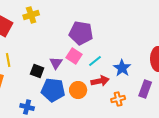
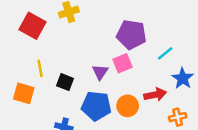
pink square: (74, 56) -> (123, 63), turned 35
cyan line: (95, 61) -> (165, 53), moved
black square: (37, 71) -> (65, 82), moved

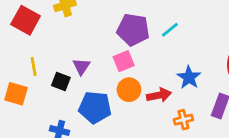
cyan line: (165, 53) -> (170, 30), moved
purple triangle: (100, 72) -> (81, 67), moved
orange circle: (128, 106) -> (129, 90), moved

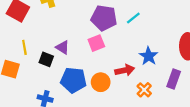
purple triangle: (81, 67) -> (63, 47), turned -32
orange circle: (129, 90) -> (101, 82), moved
orange cross: (183, 120) -> (144, 90), turned -32

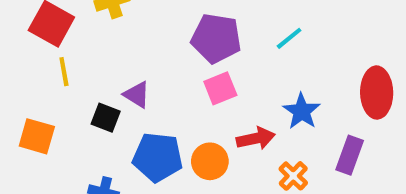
cyan line: (133, 18) -> (289, 38), moved
pink square: (96, 43) -> (220, 88), moved
yellow line: (24, 47) -> (64, 72), moved

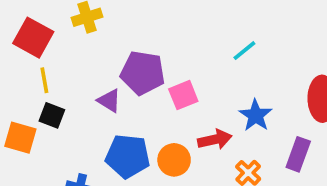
purple pentagon: (216, 38) -> (143, 73), moved
black square: (106, 118) -> (52, 115), moved

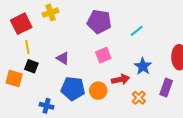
red square: (33, 38) -> (21, 24), turned 35
purple pentagon: (143, 73) -> (99, 22), moved

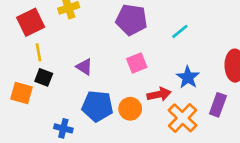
orange cross: (139, 98) -> (183, 118), size x1.6

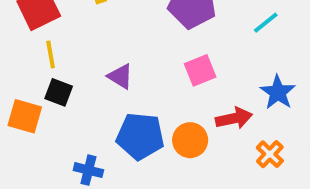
orange cross: (183, 118) -> (270, 154), size x0.6

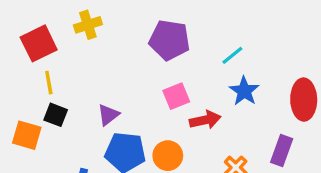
purple triangle: (120, 76) -> (108, 115), moved, turned 50
blue star: (278, 92) -> (244, 91), moved
red arrow: (234, 118) -> (205, 120), moved

